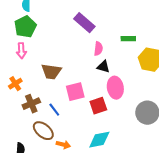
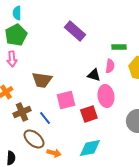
pink semicircle: (98, 49) -> (110, 66), moved

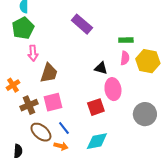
pink arrow: (12, 59) -> (33, 53), moved
pink semicircle: (110, 66) -> (125, 58), moved
brown trapezoid: (42, 80) -> (49, 73), turned -80
pink square: (66, 100) -> (53, 102), moved
blue line: (45, 118) -> (64, 128), moved

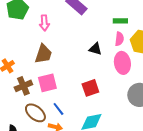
pink arrow: (33, 53) -> (44, 23), moved
pink ellipse: (113, 89) -> (122, 63), moved

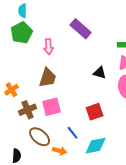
blue line: (58, 109) -> (73, 133), moved

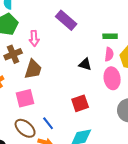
pink square: (52, 107) -> (25, 98), moved
brown cross: (28, 110) -> (13, 54), moved
blue line: (73, 133) -> (48, 123), moved

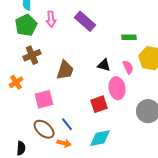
pink arrow: (34, 38) -> (51, 19), moved
pink semicircle: (109, 54) -> (128, 67), moved, turned -32
brown trapezoid: (33, 69) -> (65, 70), moved
pink ellipse: (112, 78) -> (117, 88), moved

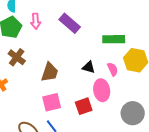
green rectangle: (129, 37) -> (114, 39), size x1.5
brown cross: (32, 55) -> (17, 57), turned -30
pink square: (44, 99) -> (52, 102), moved

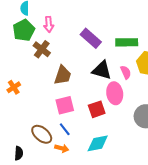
purple rectangle: (70, 23) -> (91, 38), moved
brown cross: (17, 57) -> (42, 49), moved
black triangle: (89, 67) -> (102, 70), size x1.5

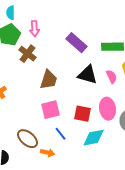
pink ellipse: (115, 93) -> (108, 109), moved
red square: (97, 109) -> (83, 114), turned 30
blue line: (65, 129) -> (61, 134), moved
cyan diamond: (98, 143) -> (94, 138), moved

